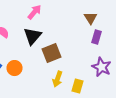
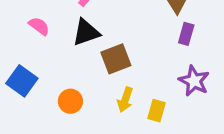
black triangle: (32, 36) -> (86, 32), turned 30
orange circle: (14, 68) -> (70, 101), moved

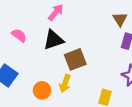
yellow arrow: (125, 100) -> (65, 83), moved

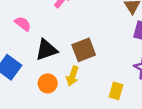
black triangle: (53, 40) -> (46, 50), moved

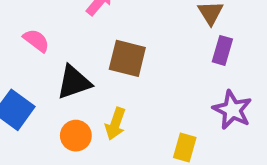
brown square: (84, 50) -> (127, 58), moved, turned 35

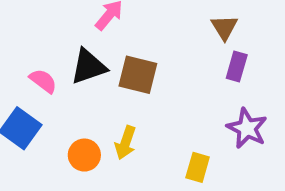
pink semicircle: (36, 41) -> (43, 81), moved
black triangle: (74, 82) -> (88, 66), moved

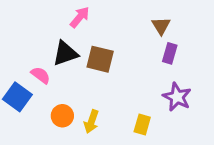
pink semicircle: (43, 81) -> (41, 75), moved
yellow arrow: (126, 143) -> (91, 122), moved

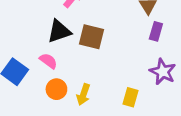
pink semicircle: (41, 75) -> (48, 61), moved

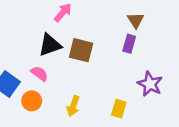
purple rectangle: (156, 31) -> (129, 44), moved
orange circle: (56, 89) -> (32, 101), moved

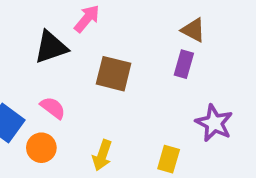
brown triangle: (136, 20) -> (193, 30), turned -30
black triangle: (50, 45) -> (51, 47), moved

